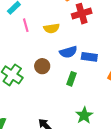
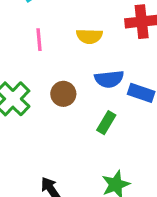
pink line: (26, 25) -> (39, 40), moved

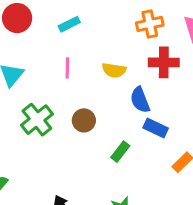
blue semicircle: (109, 79) -> (140, 100), moved, turned 68

